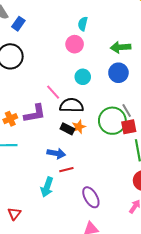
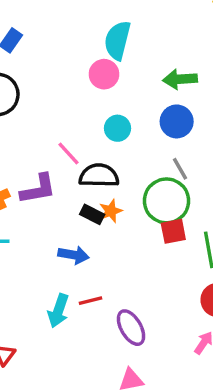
cyan semicircle: (83, 24) -> (117, 40), size x1.6
gray line: (127, 111) -> (180, 169), moved
red square: (129, 127) -> (173, 231), moved
red line: (66, 170) -> (90, 301), moved

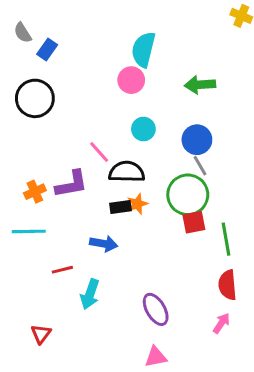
blue circle: (177, 121) -> (197, 140), moved
black rectangle: (92, 214) -> (121, 207), turned -35
red line: (90, 301) -> (62, 270), moved

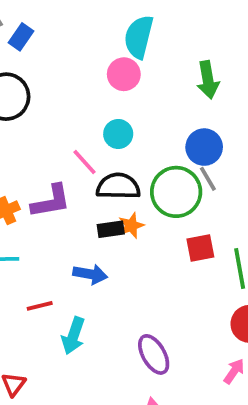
green arrow: (200, 85) -> (208, 80), turned -96
cyan circle: (143, 129) -> (118, 134), moved
green circle: (188, 195) -> (176, 192), moved

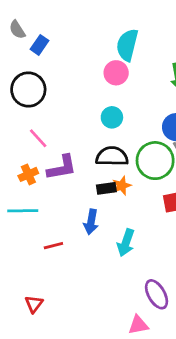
pink line: (85, 162) -> (38, 138), moved
blue arrow: (90, 274) -> (91, 222), turned 90
cyan arrow: (73, 336) -> (126, 243), moved
purple ellipse: (154, 354) -> (157, 294), moved

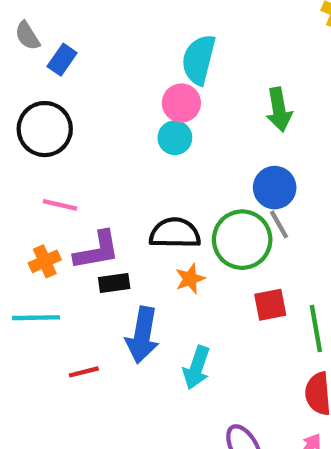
cyan circle: (112, 117) -> (175, 138), moved
pink line: (38, 138) -> (60, 205), turned -35
black rectangle: (106, 188) -> (114, 283), moved
blue arrow: (91, 222) -> (142, 335), size x1.4

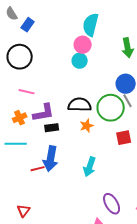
blue arrow: (142, 335) -> (51, 159), moved

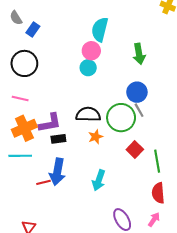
pink line: (27, 92) -> (20, 99), moved
orange cross: (20, 118) -> (24, 128), size x1.6
red square: (124, 138) -> (135, 149), turned -35

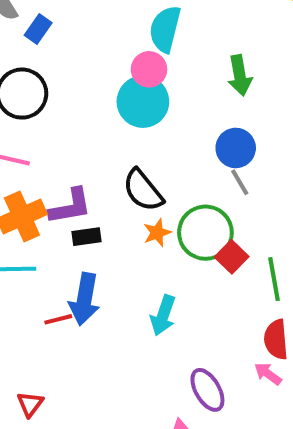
cyan circle: (88, 68) -> (143, 102), size x1.6
black semicircle: (88, 114) -> (143, 190), turned -130
green circle: (121, 118) -> (205, 233), moved
pink arrow: (154, 220) -> (268, 374), moved, turned -88

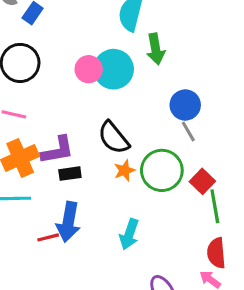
pink circle: (149, 69) -> (89, 69), moved
green arrow: (240, 75) -> (156, 49), moved
red square: (232, 257) -> (202, 181), moved

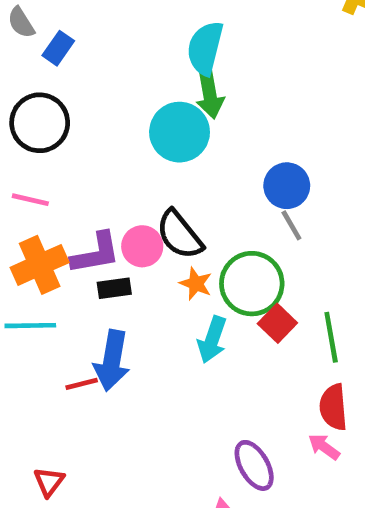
green arrow: (156, 49) -> (210, 95), moved
pink circle: (89, 69) -> (142, 246), moved
orange star: (124, 170) -> (196, 284), turned -30
red square: (202, 181) -> (277, 323), moved
cyan arrow: (129, 234) -> (212, 340), moved

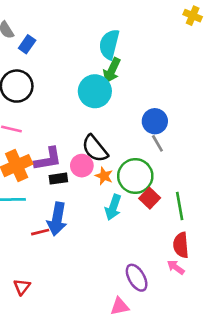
green arrow: (210, 95) -> (112, 70), turned 35
pink circle: (142, 246) -> (82, 166), moved

